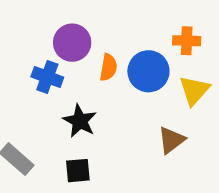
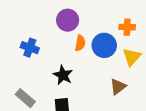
purple circle: (72, 43) -> (68, 20), moved
blue cross: (47, 77) -> (30, 48), moved

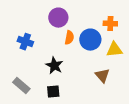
yellow triangle: (132, 57) -> (114, 50), turned 42
brown triangle: (118, 87) -> (102, 76), turned -35

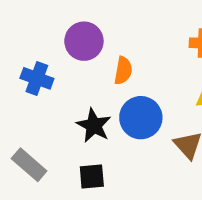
purple circle: (58, 18) -> (84, 41), moved
blue circle: (90, 40) -> (141, 118), moved

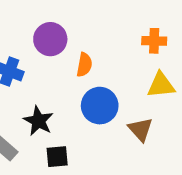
black star: (94, 125) -> (38, 121), moved

